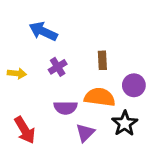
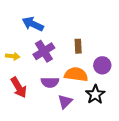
purple cross: (58, 67) -> (44, 51), size x1.5
red arrow: (25, 130) -> (19, 87), moved

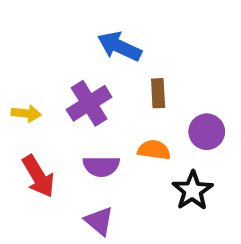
blue arrow: (33, 24) -> (119, 46), moved
orange semicircle: (76, 74) -> (154, 150), size x0.7
purple triangle: (65, 102) -> (99, 221), moved, turned -35

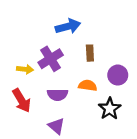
blue arrow: (119, 46) -> (68, 26), turned 140
yellow arrow: (26, 113) -> (25, 69), moved

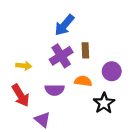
blue arrow: (68, 26) -> (64, 25), turned 145
purple cross: (51, 59) -> (61, 56), moved
purple triangle: (56, 126) -> (42, 120), moved

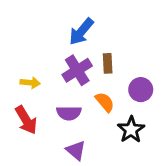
orange semicircle: (83, 81) -> (105, 102), turned 42
purple triangle: (42, 120) -> (76, 150), moved

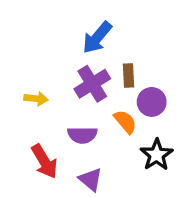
purple circle: (141, 90) -> (152, 102), moved
red arrow: (26, 120) -> (44, 161), moved

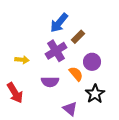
brown rectangle: (129, 76) -> (78, 37), moved, turned 48
red arrow: (44, 161) -> (15, 93), moved
purple triangle: (91, 180) -> (70, 109), moved

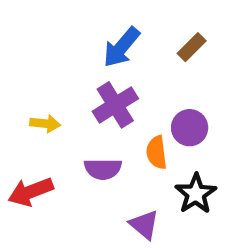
brown rectangle: (78, 37) -> (192, 47), moved
orange semicircle: (76, 74) -> (157, 152), turned -147
red arrow: (15, 93) -> (31, 192), turned 100

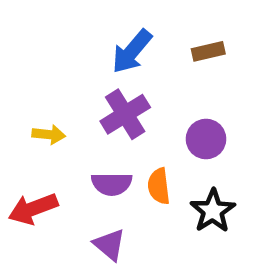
brown rectangle: (192, 47) -> (208, 51), turned 32
orange semicircle: (157, 152) -> (159, 186), moved
purple triangle: (144, 225) -> (109, 245), moved

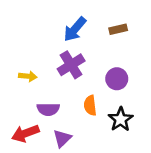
purple semicircle: (112, 184) -> (48, 109), moved
red arrow: (33, 209) -> (25, 133), moved
purple triangle: (109, 245) -> (62, 138), turned 36

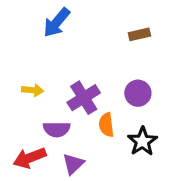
blue arrow: (75, 29) -> (57, 22), moved
purple cross: (71, 65) -> (84, 98), moved

